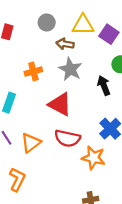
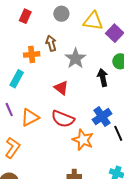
brown arrow: (65, 44) -> (51, 43), moved, turned 56
orange cross: (33, 71) -> (32, 54), moved
red triangle: (60, 104) -> (61, 88), size x0.7

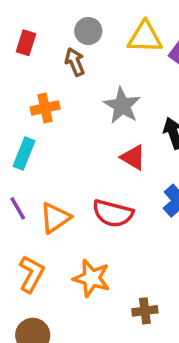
brown arrow: (51, 43) -> (75, 62), moved
red triangle: (61, 88) -> (133, 157), moved
orange star: (83, 140) -> (91, 278), moved

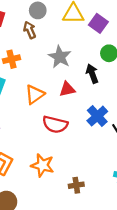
red triangle: (133, 157) -> (67, 89), turned -42
orange triangle: (55, 218) -> (35, 94), moved

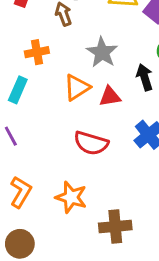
orange triangle: (35, 94) -> (77, 87), moved
brown cross: (76, 185) -> (115, 226), size x1.5

